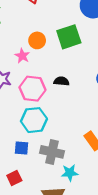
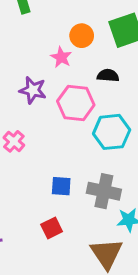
black semicircle: (61, 81) -> (108, 75), moved
cyan hexagon: (34, 120) -> (112, 132), moved

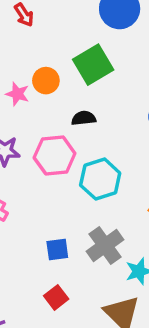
pink star: (61, 57) -> (17, 94), moved
gray cross: (104, 191) -> (105, 246), turned -36

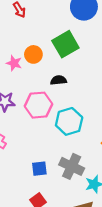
gray cross: (105, 246) -> (72, 166), turned -30

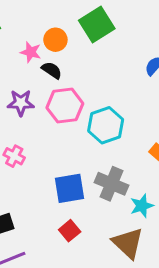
black semicircle: (59, 80) -> (52, 70), moved, turned 42
blue square: (39, 169) -> (69, 188), size x1.5

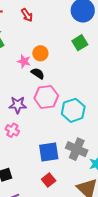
green square: (97, 25) -> (80, 43), moved, size x0.7
purple star: (21, 103) -> (18, 105), moved

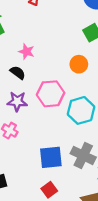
orange circle: (40, 53) -> (79, 64), moved
black semicircle: (38, 73) -> (18, 73), moved

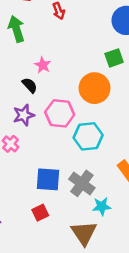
orange circle: (79, 64) -> (95, 88), size x1.6
purple star: (17, 101) -> (24, 115), turned -30

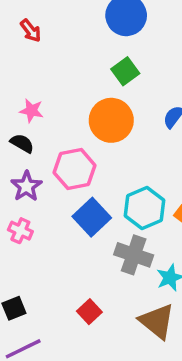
cyan hexagon: (88, 136) -> (144, 208), moved
blue square: (48, 179) -> (92, 217), moved, turned -30

